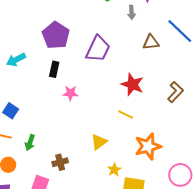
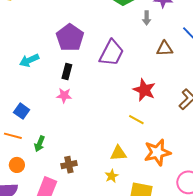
pink star: (70, 93) -> (64, 95), moved
yellow triangle: (99, 142) -> (118, 153), moved, turned 30
yellow star: (114, 170) -> (112, 176), moved

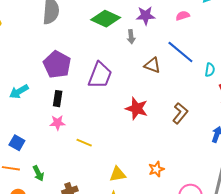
brown triangle: (165, 49) -> (152, 65), turned 30
yellow line: (136, 120) -> (84, 143), moved
green arrow: (40, 144) -> (38, 173), turned -42
orange star: (157, 152) -> (156, 169), size x0.6

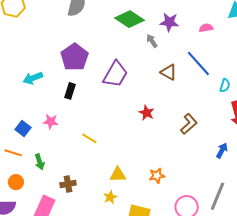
gray arrow: (131, 37) -> (152, 41), turned 144
red star: (137, 109) -> (147, 113), size x0.7
pink star: (57, 123) -> (51, 122), moved

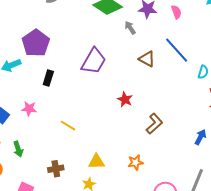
pink semicircle: (206, 28) -> (176, 12), moved, turned 80
purple pentagon: (74, 57) -> (36, 43), moved
brown L-shape: (189, 124) -> (154, 124), moved
brown cross: (68, 184) -> (56, 169), moved

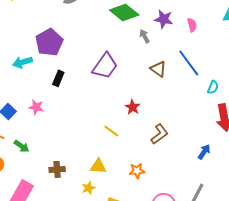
yellow line: (68, 126) -> (111, 131), moved
green arrow: (18, 149) -> (21, 146), turned -42

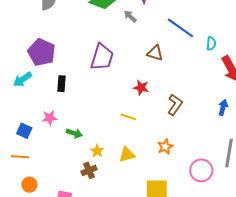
brown triangle: (158, 69) -> (155, 53), moved
green arrow: (21, 146) -> (74, 133), moved
yellow star: (88, 188) -> (97, 151), moved

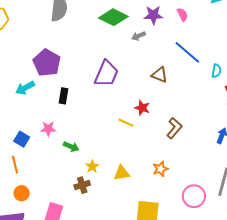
gray arrow: (130, 16) -> (138, 36), turned -72
yellow line: (128, 117) -> (126, 123), moved
orange line: (20, 157) -> (15, 165), turned 66

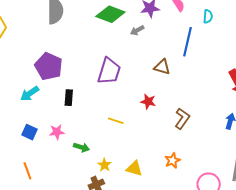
blue line: (187, 52) -> (188, 42), turned 68
cyan semicircle: (216, 71) -> (208, 16), moved
yellow line: (126, 123) -> (116, 121), moved
blue square: (22, 139) -> (29, 132), moved
yellow triangle: (122, 173) -> (134, 168), turned 30

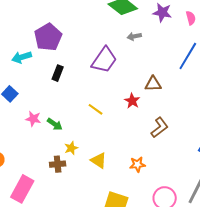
gray arrow: (137, 30) -> (134, 36), moved
brown triangle: (162, 67) -> (153, 84), moved, turned -36
pink star: (57, 132) -> (33, 119), moved

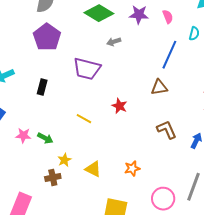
purple pentagon: (48, 37) -> (47, 37), moved
purple trapezoid: (104, 60) -> (87, 69), turned 76
brown triangle: (153, 84) -> (159, 87), moved
brown L-shape: (159, 127) -> (167, 130), moved, turned -70

